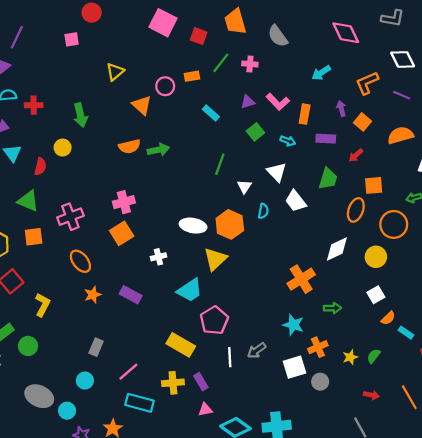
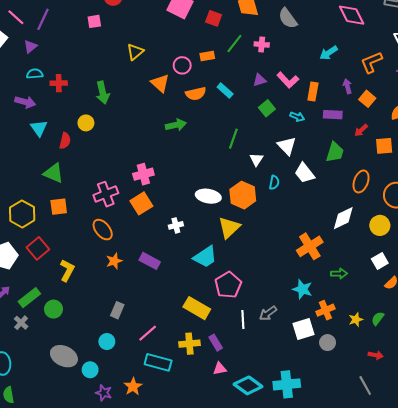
orange semicircle: (129, 146) -> (196, 94), moved
orange square: (374, 185) -> (384, 146), moved
pink cross: (70, 217) -> (106, 194), moved

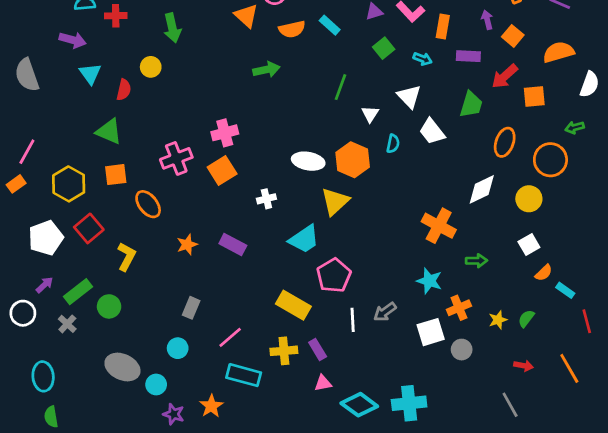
red arrow: (361, 130) -> (505, 76), size x1.5
orange ellipse: (103, 230) -> (148, 204), moved
orange cross: (310, 246) -> (439, 226), turned -30

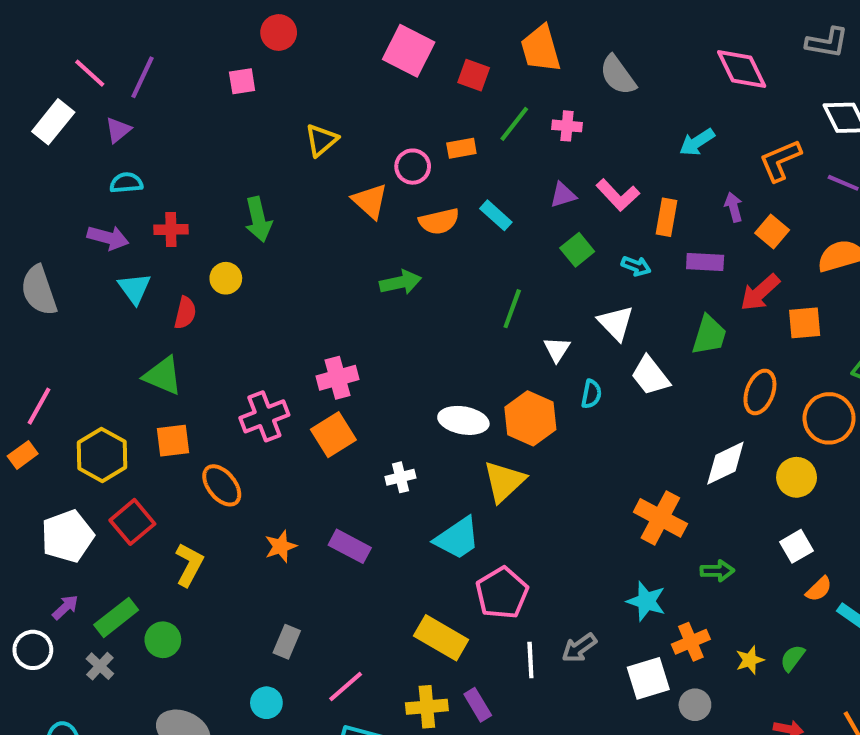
red cross: (116, 16) -> (171, 229), moved

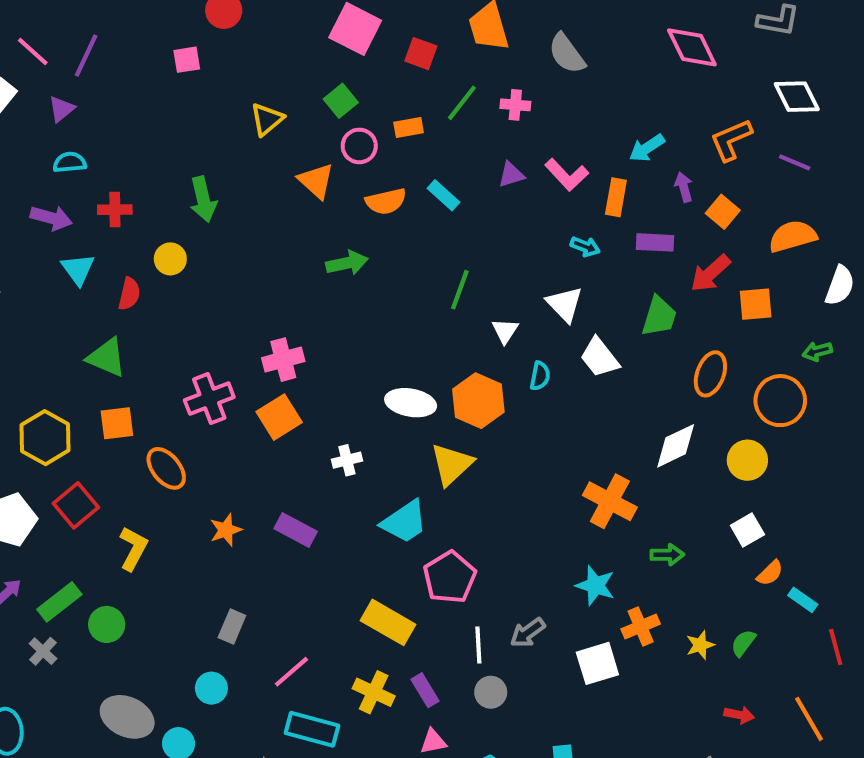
cyan arrow: (697, 142) -> (647, 148), moved
green square: (577, 250) -> (341, 101), moved
gray circle: (695, 705) -> (491, 692), moved
yellow cross: (427, 707) -> (374, 692), turned 30

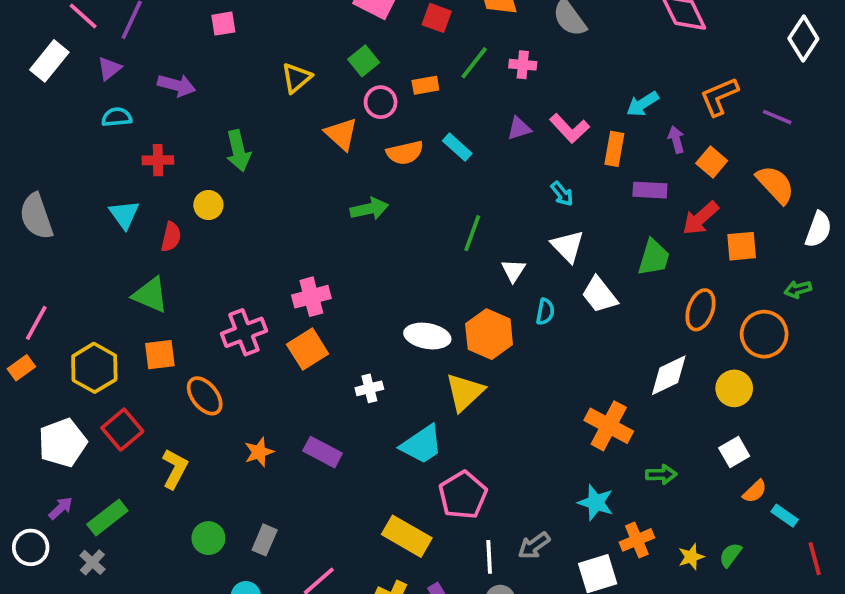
white diamond: (797, 97) -> (803, 39), moved, turned 60
purple arrow: (51, 218) -> (177, 85), moved
orange semicircle: (793, 236) -> (775, 184), turned 63
cyan arrow: (585, 247) -> (562, 194), moved, turned 30
green circle: (107, 624) -> (208, 538), moved

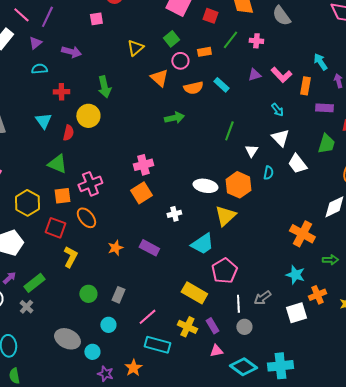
cyan arrow: (642, 104) -> (320, 62), turned 90
yellow circle: (208, 205) -> (88, 116), size x1.5
pink cross: (244, 332) -> (90, 184), moved
red square: (122, 430) -> (55, 228), moved, turned -30

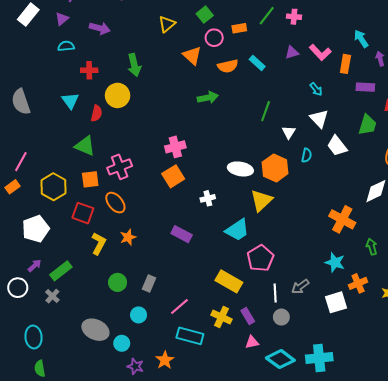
orange star: (115, 248) -> (128, 237), moved
green arrow: (330, 260) -> (372, 247), turned -105

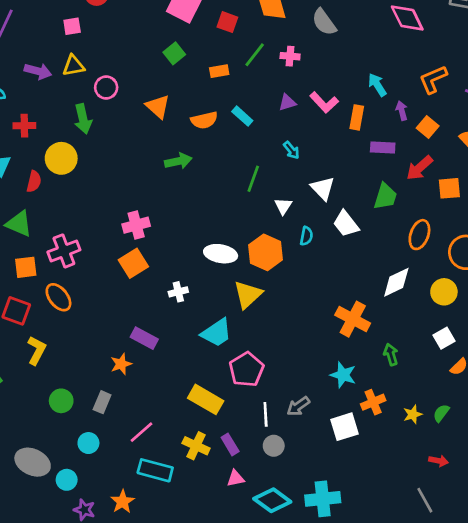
yellow triangle: (167, 24) -> (73, 66), moved, turned 30
pink circle: (214, 38) -> (106, 87), moved
cyan arrow: (316, 89) -> (291, 150), moved
orange star: (128, 237) -> (121, 364), moved

